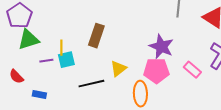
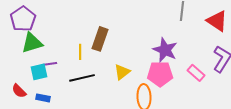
yellow line: (61, 48) -> (80, 52), moved
cyan square: (66, 60) -> (39, 72), moved
red semicircle: (16, 77) -> (19, 91), moved
black line: (91, 84) -> (82, 78), moved

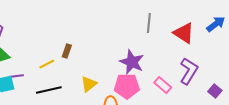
brown rectangle: (100, 39) -> (67, 51), size x0.6
yellow line: (80, 52) -> (47, 64), turned 63

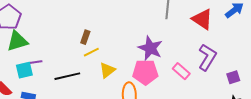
yellow line: (47, 64) -> (91, 52), moved
purple square: (215, 91) -> (233, 77), turned 32

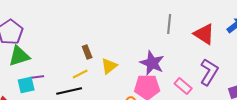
brown rectangle: (85, 37) -> (87, 52), turned -40
yellow line: (91, 52) -> (80, 74), moved
yellow triangle: (107, 70) -> (109, 66), moved

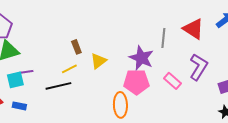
gray line: (169, 24) -> (163, 38), moved

